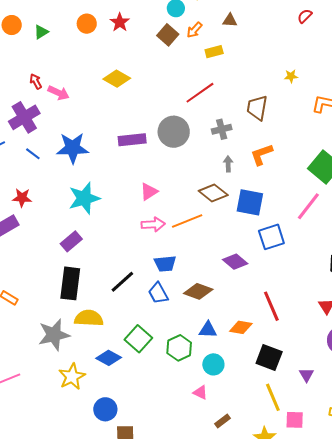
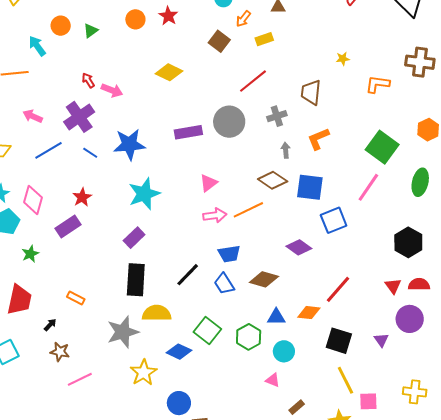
brown square: (168, 35) -> (219, 41), moved
red star: (22, 198) -> (82, 197), turned -30
red line: (271, 306) -> (338, 289), turned 68
purple triangle: (306, 375) -> (381, 340), moved

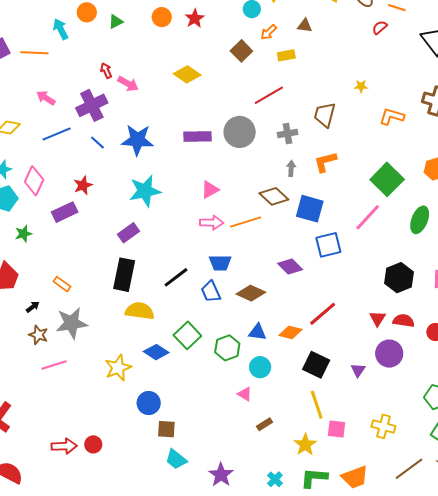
gray star: (123, 332) -> (72, 323), moved

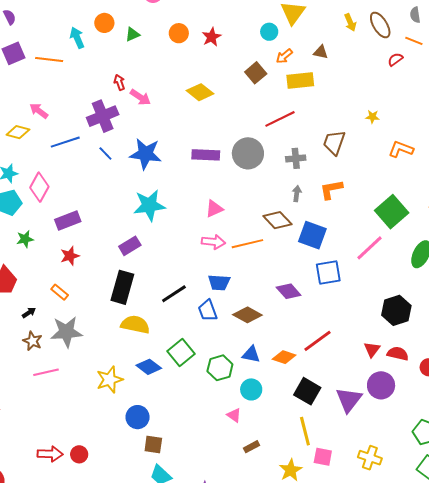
yellow rectangle: (286, 55) -> (300, 81), size x1.5
pink arrow: (46, 98) -> (39, 111), moved
red star: (83, 185) -> (70, 256), moved
purple triangle: (358, 370) -> (349, 400), size x1.8

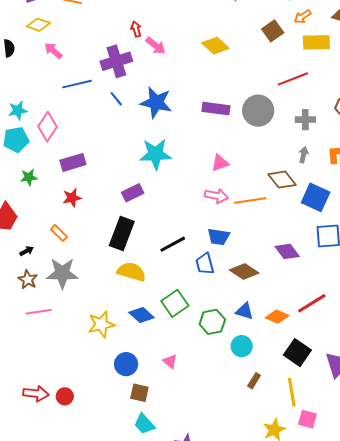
yellow diamond: (18, 132) -> (38, 25), moved
pink triangle: (234, 415) -> (170, 361), moved
brown rectangle: (251, 447) -> (254, 381), moved, turned -35

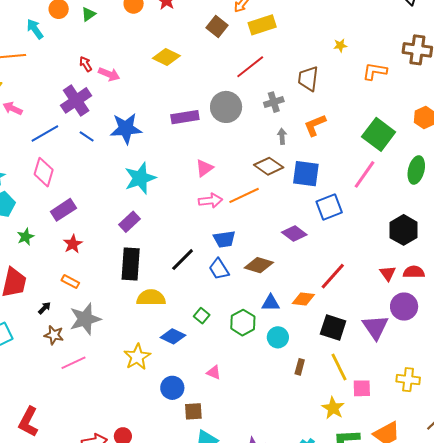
pink diamond: (48, 127) -> (44, 172), moved
green square: (175, 303) -> (202, 316), size x0.6

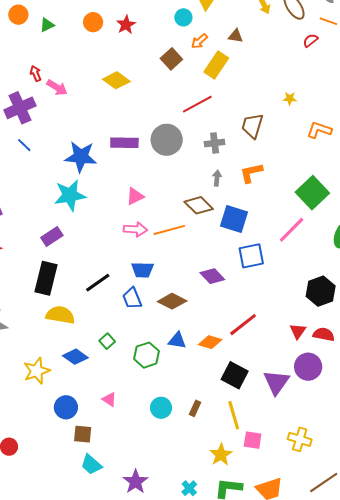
yellow rectangle: (262, 25) -> (216, 65), turned -48
blue star: (126, 129) -> (81, 157), moved
cyan circle: (278, 337) -> (161, 408), moved

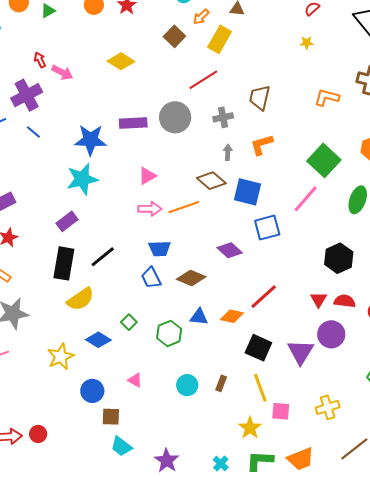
yellow star: (290, 99) -> (307, 43), moved
black line: (98, 283) -> (103, 257), moved
yellow semicircle: (60, 315) -> (81, 299), turned 140
yellow cross: (300, 439) -> (328, 407), turned -30

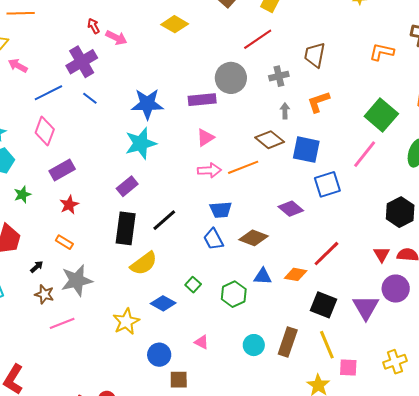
purple rectangle: (133, 123) -> (202, 100), moved
brown rectangle: (221, 383) -> (288, 342), size x1.8

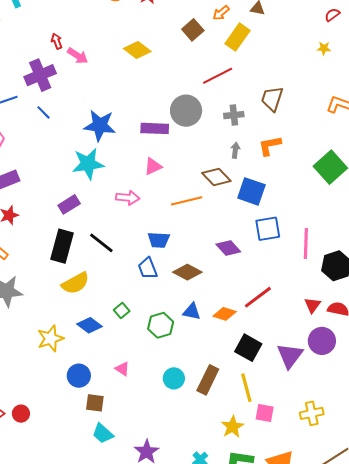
pink line: (365, 154) -> (306, 244), moved, turned -44
pink arrow: (209, 170) -> (128, 198), moved
black line: (164, 220) -> (101, 243), turned 72

